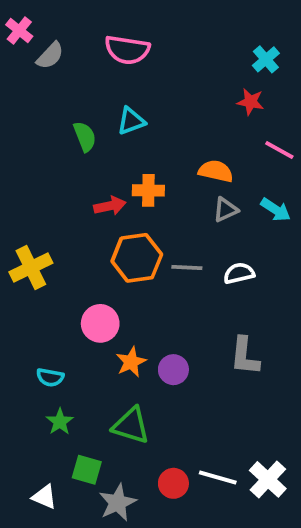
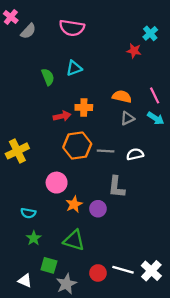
red star: (251, 102) -> (134, 51), moved
pink line: (279, 150) -> (155, 95), moved, turned 35
gray L-shape: (245, 356) -> (116, 187), moved

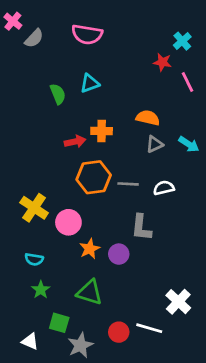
pink line: (155, 95) -> (188, 82), moved
yellow cross: (17, 151) -> (34, 208), moved, turned -30
white cross: (151, 271) -> (178, 302), moved

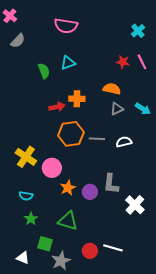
gray semicircle: (34, 38) -> (18, 41), moved
red star: (162, 62) -> (123, 62), moved
gray L-shape: (141, 228) -> (111, 184), moved
white cross: (178, 302) -> (135, 205), moved

